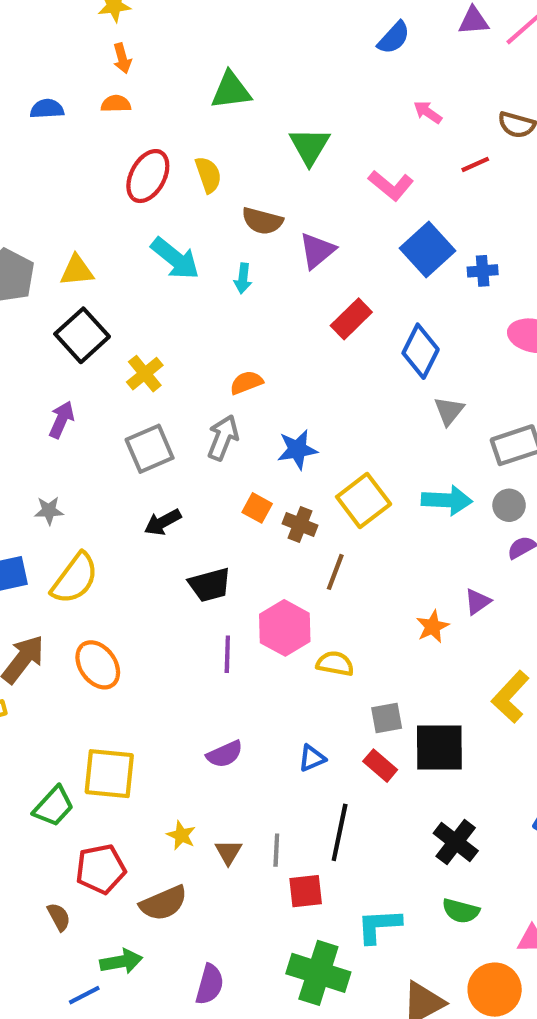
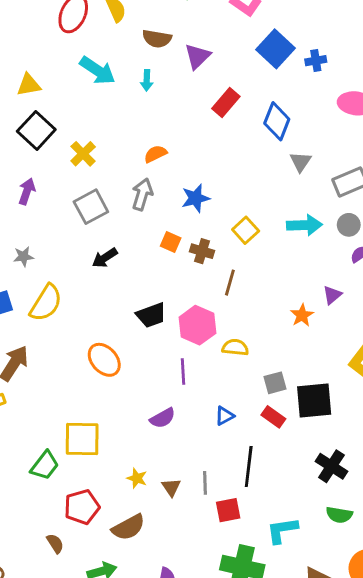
yellow square: (364, 500) -> (246, 230), size x0.7
black trapezoid: (210, 585) -> (151, 315), moved
purple line: (227, 654) -> (183, 372), moved
orange ellipse: (98, 665) -> (104, 360), moved

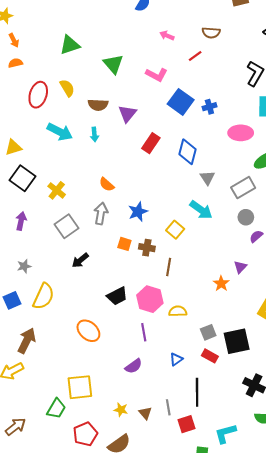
orange semicircle: (155, 154) -> (107, 184), turned -105
cyan arrow: (304, 225) -> (201, 210), moved, turned 45

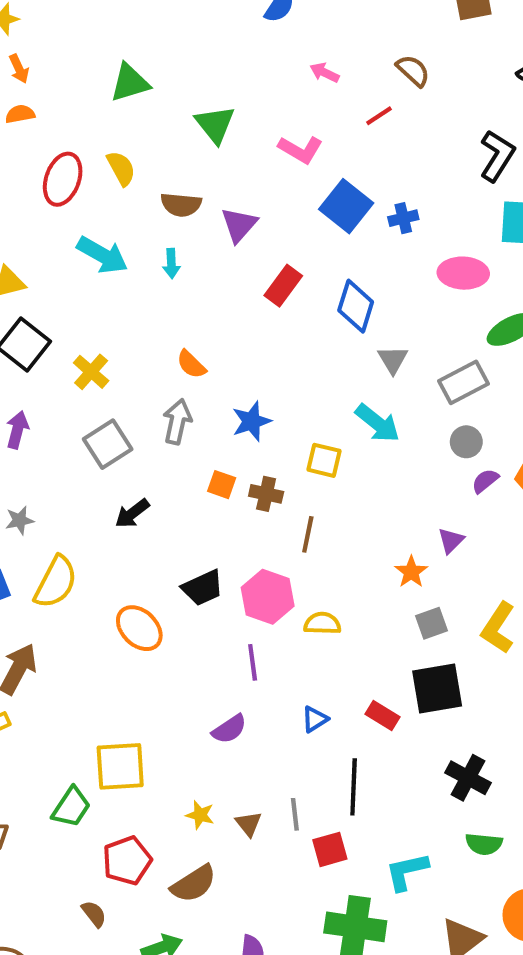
brown semicircle: (211, 33) -> (413, 71), turned -144
yellow square: (175, 230) -> (324, 460), turned -30
orange ellipse: (88, 331) -> (139, 628), moved
gray square: (208, 332) -> (432, 623), moved

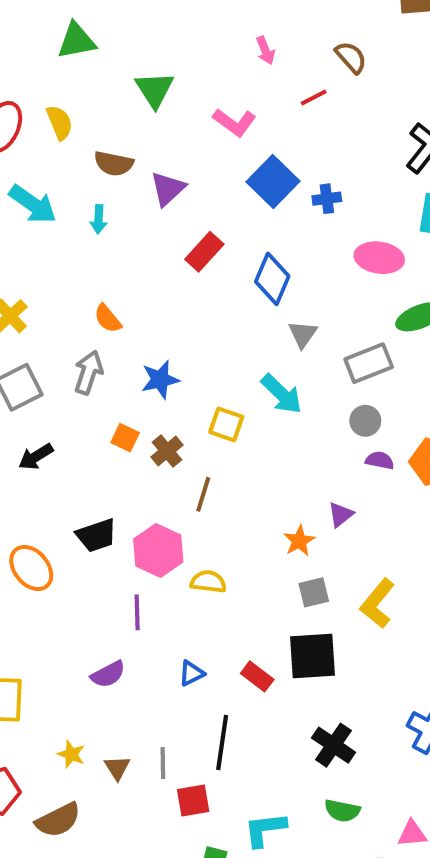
pink arrow: (325, 73) -> (265, 50), turned -144
purple semicircle: (485, 481) -> (380, 460), turned 44
brown cross: (266, 494) -> (167, 451), turned 32

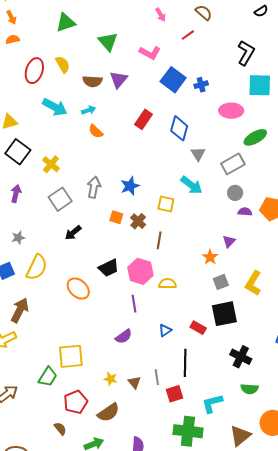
purple triangle: (168, 189) -> (118, 80), moved
cyan arrow: (99, 219) -> (89, 110), turned -104
orange semicircle: (108, 319) -> (96, 131), moved

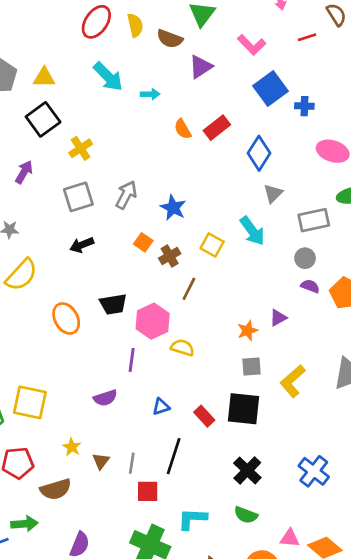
brown semicircle: (92, 81) -> (170, 39), moved
orange semicircle: (96, 131) -> (183, 129), moved
blue star: (130, 186) -> (173, 208), turned 30

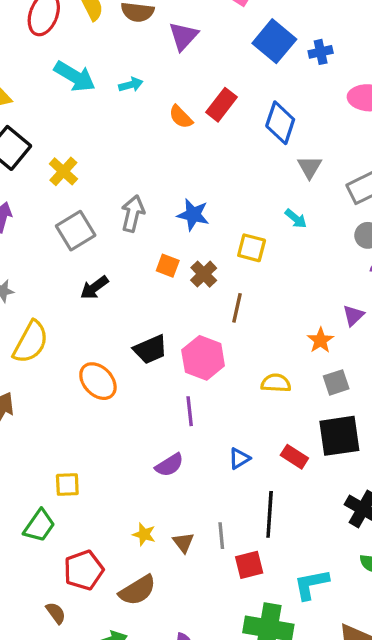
cyan arrow: (252, 231) -> (296, 219), size x0.6
yellow semicircle: (182, 348) -> (276, 383), moved
yellow square: (30, 402) -> (67, 485), moved, size x0.6

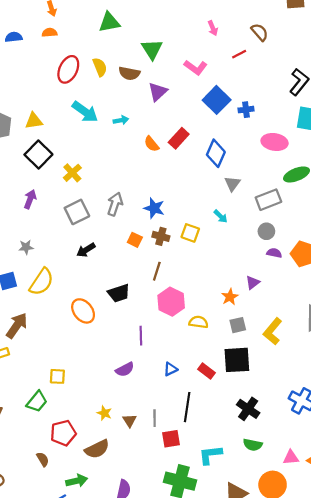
brown cross: (204, 274) -> (161, 236), moved, turned -35
brown line: (237, 308) -> (157, 271), moved
pink hexagon: (203, 358) -> (171, 302), moved

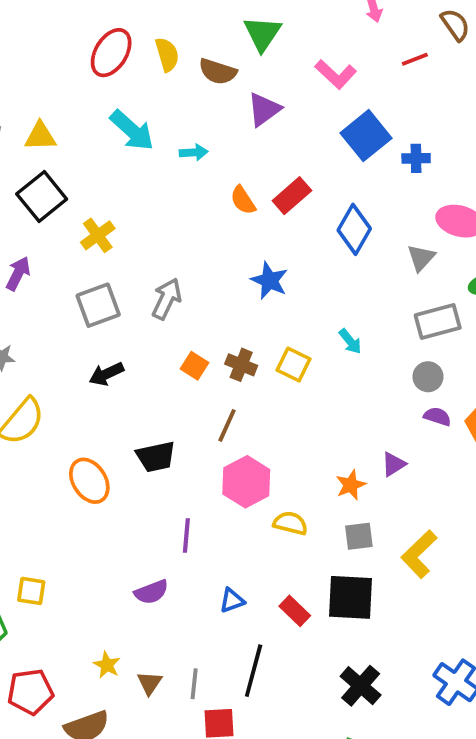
gray triangle: (232, 184) -> (421, 258), moved
blue star: (154, 208) -> (269, 281), moved

